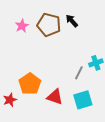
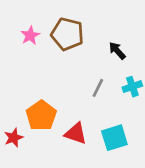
black arrow: (72, 21) -> (117, 51), moved
gray line: (79, 73) -> (98, 88), moved

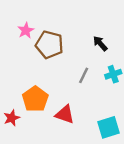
brown pentagon: (67, 34) -> (49, 45), moved
cyan square: (114, 138) -> (108, 127), moved

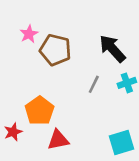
black arrow: (100, 43) -> (112, 49), size x1.6
red triangle: (65, 114) -> (58, 140), moved, turned -30

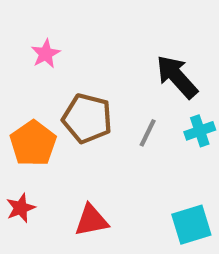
brown pentagon: (55, 50) -> (87, 118), moved
orange pentagon: (40, 111) -> (33, 143), moved

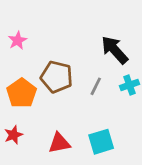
pink star: (46, 54) -> (17, 40), moved
cyan square: (191, 225) -> (101, 142), moved

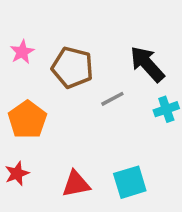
brown pentagon: (57, 77) -> (72, 68), moved
gray line: (96, 86) -> (112, 99), moved, turned 36

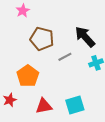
pink star: (22, 52) -> (23, 11), moved
orange pentagon: (27, 120) -> (28, 76), moved

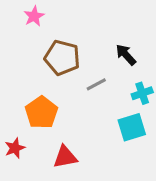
black arrow: (85, 37) -> (126, 55), size x0.7
cyan square: (75, 105) -> (132, 127), moved

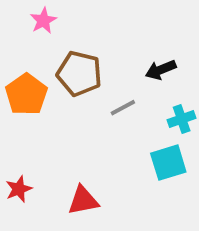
black arrow: (126, 55) -> (161, 70), turned -70
orange pentagon: (41, 112) -> (26, 94), moved

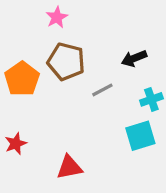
pink star: (43, 21) -> (57, 17), moved
red star: (19, 189) -> (16, 144), moved

